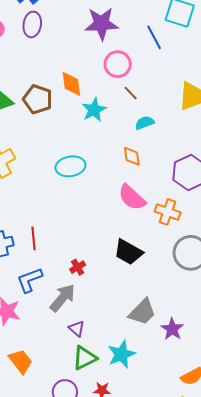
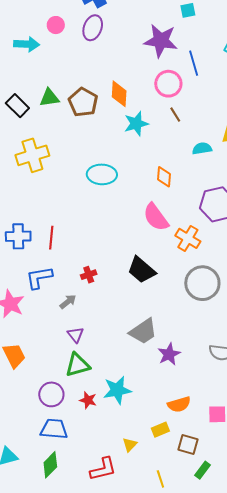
blue line: (154, 37) -> (194, 63), moved
cyan semicircle: (145, 123) -> (202, 148), moved
gray arrow: (63, 298) -> (68, 302), size x0.6
cyan star: (121, 354) -> (117, 390), moved

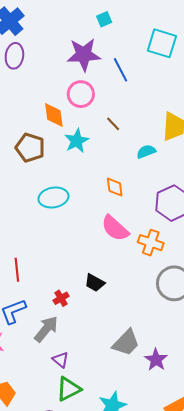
pink circle: (168, 84) -> (81, 94), moved
brown pentagon: (83, 102) -> (30, 148), moved
black trapezoid: (141, 270) -> (95, 283), moved, size x0.7
gray arrow: (68, 302) -> (46, 329), size x1.6

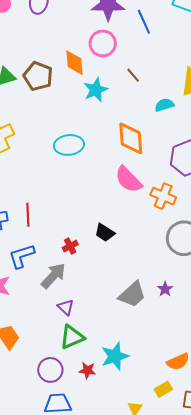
brown pentagon: (30, 148) -> (38, 76), moved
orange diamond: (115, 187) -> (131, 138), size x1.6
purple star: (156, 360) -> (165, 289), moved, size x0.7

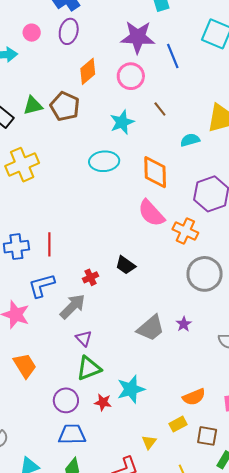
orange diamond: (75, 63) -> (88, 71), moved, turned 52
cyan ellipse: (69, 145) -> (104, 161), moved

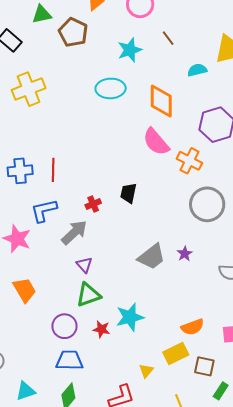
green triangle: (33, 106) -> (42, 14), moved
black trapezoid: (125, 265) -> (128, 193), turned 65
yellow rectangle: (178, 424) -> (176, 354), size x1.4

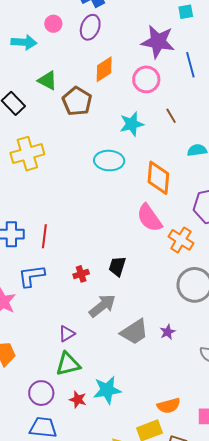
green triangle: (42, 14) -> (47, 80), turned 35
gray arrow: (74, 232) -> (102, 306), moved
purple triangle: (84, 265) -> (67, 334), turned 36

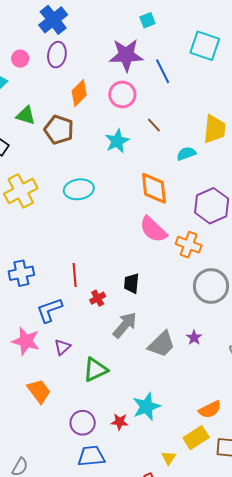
cyan ellipse: (109, 161) -> (79, 189), moved
red line: (44, 236) -> (75, 275), moved
purple triangle: (67, 334) -> (62, 347), moved
green triangle: (68, 364) -> (95, 370), moved

